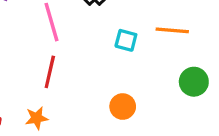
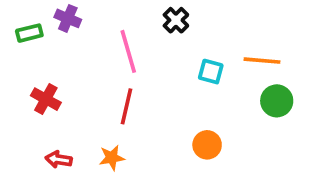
green circle: (194, 82) -> (277, 101), moved

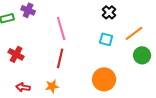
black cross: (176, 20) -> (109, 12), moved
orange line: (262, 61) -> (134, 33), turned -42
orange circle: (207, 145) -> (104, 79), size x1.5

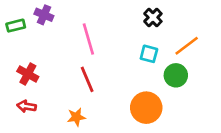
green circle: (142, 55) -> (176, 75), moved
red line: (60, 58) -> (87, 79), turned -36
red arrow: (23, 87) -> (26, 106), moved

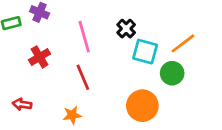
black cross: (153, 17) -> (126, 29), moved
cyan square: (149, 54) -> (145, 52), size x1.4
red cross: (28, 74) -> (40, 57), moved, turned 30

